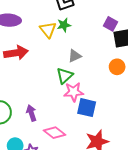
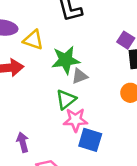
green star: (64, 25) -> (66, 60), moved, size x1.6
yellow triangle: (48, 30) -> (33, 40), moved, turned -36

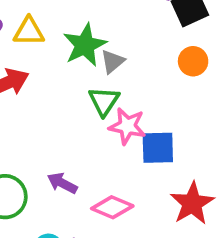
pink star: (75, 120) -> (127, 126), turned 30
purple arrow: (23, 142) -> (62, 183), turned -30

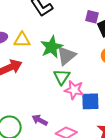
gray triangle: (113, 61) -> (66, 56), size x1.5

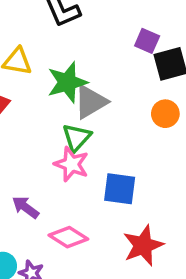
pink star: (74, 90) -> (71, 164), moved

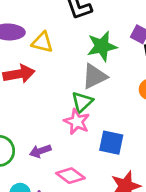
green star: (67, 82) -> (102, 46), moved
purple arrow: (25, 207) -> (40, 151), turned -60

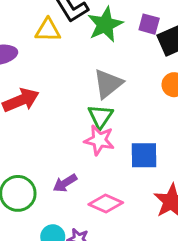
yellow triangle: (42, 42) -> (48, 30), moved
green star: (102, 46) -> (105, 25), moved

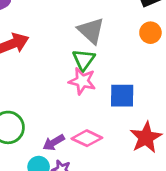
gray triangle: (108, 84) -> (91, 31), turned -40
purple arrow: (65, 183) -> (54, 143), moved

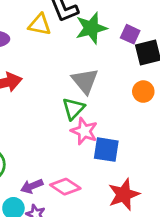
pink star: (82, 81) -> (84, 131), moved

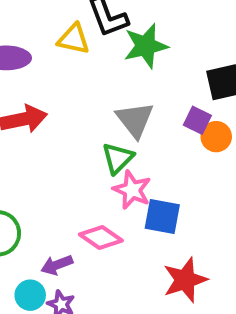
purple square: (130, 34) -> (197, 120), moved
pink diamond: (65, 187) -> (101, 237), moved

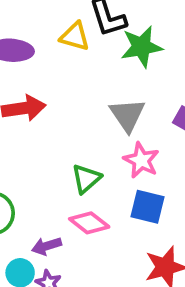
green triangle: (118, 158) -> (86, 179), moved
pink star: (132, 190) -> (141, 160), moved

